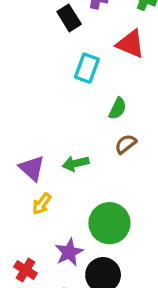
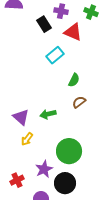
red triangle: (130, 44) -> (73, 32), moved
cyan rectangle: (87, 68) -> (55, 55), turned 30
red cross: (25, 270) -> (17, 180), turned 32

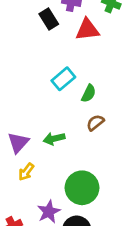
red triangle: (73, 32) -> (87, 30), turned -30
cyan rectangle: (55, 55) -> (63, 79), moved
purple triangle: (21, 117) -> (18, 143), turned 30

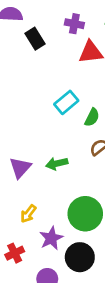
black rectangle: (49, 19) -> (35, 39), moved
yellow arrow: (26, 172) -> (28, 214), moved

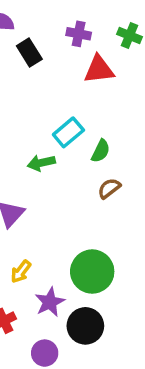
green arrow: (57, 164) -> (41, 163), moved

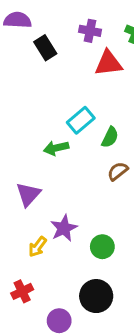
green circle: (92, 272) -> (102, 247), size x0.6
purple star: (50, 302) -> (64, 228), moved

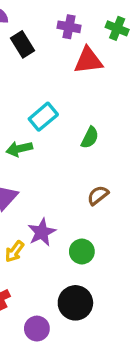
cyan rectangle: (81, 120) -> (43, 117), moved
green arrow: (56, 148) -> (19, 149), moved
brown semicircle: (118, 171) -> (98, 195), moved

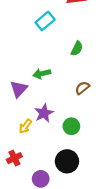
cyan rectangle: (43, 117) -> (45, 21), moved
green arrow: (19, 149) -> (42, 74), moved

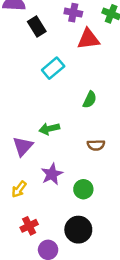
brown semicircle: (82, 88) -> (96, 145), turned -144
yellow arrow: (25, 126) -> (19, 189), moved
red cross: (14, 158) -> (29, 226), moved

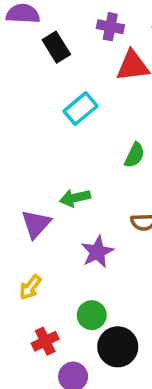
purple star: (52, 174) -> (97, 252), moved
green circle: (83, 189) -> (92, 315), moved

